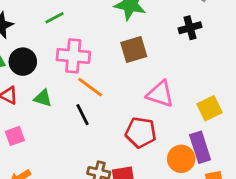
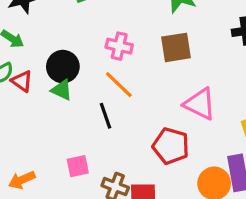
pink cross: (73, 56) -> (119, 46), moved, size x0.7
black circle: (23, 62) -> (63, 67), moved
pink square: (15, 136) -> (78, 166), moved

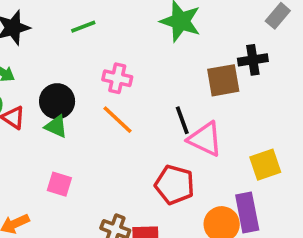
brown square: (176, 47) -> (223, 80), moved
black line: (105, 116) -> (182, 120), moved
pink square: (78, 166) -> (59, 184), moved, turned 30

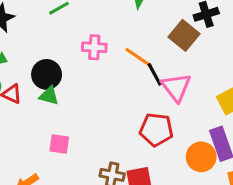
brown square: (223, 80) -> (184, 35), turned -32
orange line: (118, 120) -> (139, 58), moved
pink triangle: (205, 139) -> (176, 87), turned 36

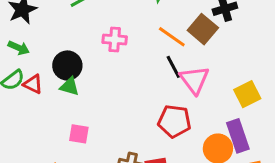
orange line: (139, 58) -> (172, 37), moved

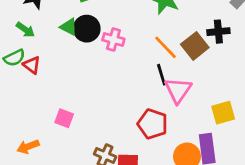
black circle: (67, 66) -> (87, 29), moved
green triangle: (69, 86) -> (69, 27), moved

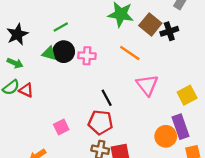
brown square: (195, 46) -> (150, 24), moved
black line: (161, 75) -> (107, 98), moved
pink square: (64, 118) -> (61, 127), turned -35
red pentagon: (153, 124) -> (100, 122), moved

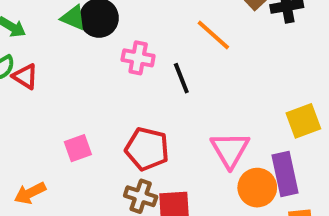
pink cross: (87, 56) -> (138, 58), moved
pink triangle: (147, 85) -> (230, 150), moved
black line: (107, 98) -> (181, 78), moved

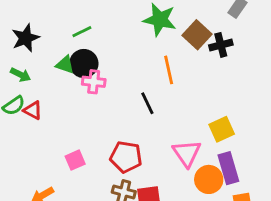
orange line: (213, 35) -> (169, 70), turned 40
pink cross: (138, 58) -> (94, 82), moved
yellow square: (303, 121) -> (222, 129), moved

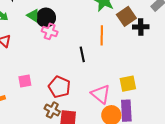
pink triangle: (187, 153) -> (101, 94), turned -30

